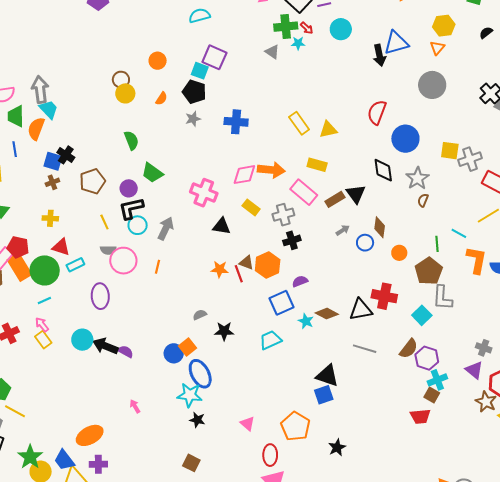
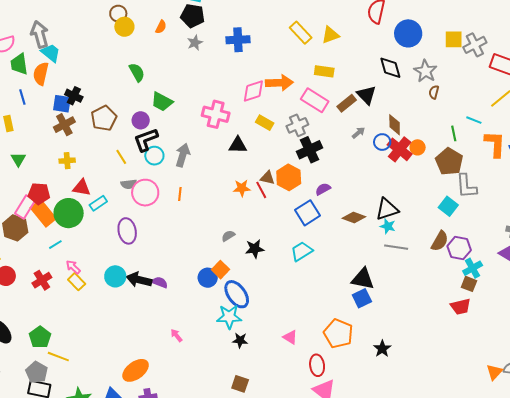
brown cross: (52, 182) -> (64, 125), size x1.5
black cross: (292, 240) -> (309, 150), size x1.4
red cross: (384, 296) -> (400, 149), moved, turned 35
cyan line: (44, 301) -> (55, 245), moved
cyan star: (306, 321) -> (388, 226), moved

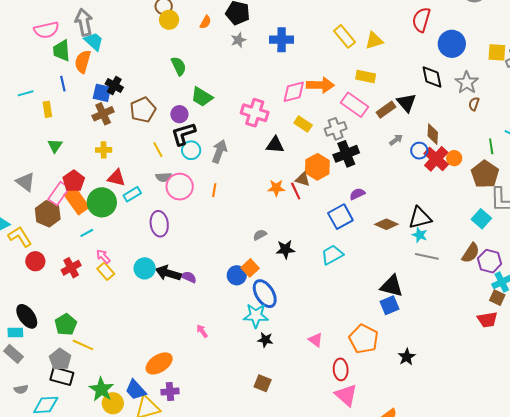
orange hexagon: (289, 177) -> (317, 167), moved
red pentagon: (39, 194) -> (74, 181), turned 30

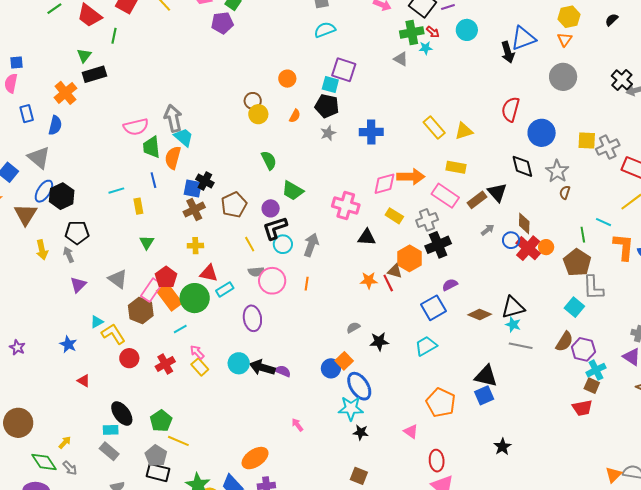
orange pentagon: (364, 339) -> (441, 403), moved

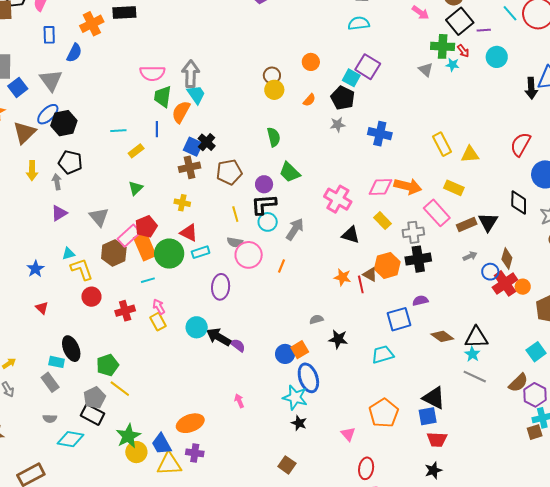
yellow rectangle: (138, 206) -> (136, 151), turned 49
brown square: (592, 386) -> (535, 432), turned 35
red trapezoid: (582, 408) -> (437, 440), moved

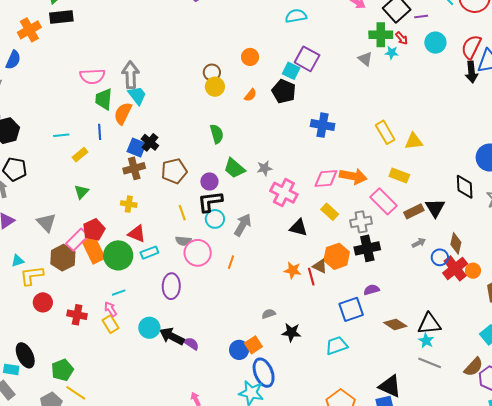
gray star: (338, 125) -> (264, 168), moved
red semicircle: (521, 144) -> (471, 47), moved
yellow L-shape: (82, 269) -> (32, 276), turned -75
cyan line: (148, 280) -> (119, 293), moved
red cross: (125, 311) -> (77, 315), turned 30

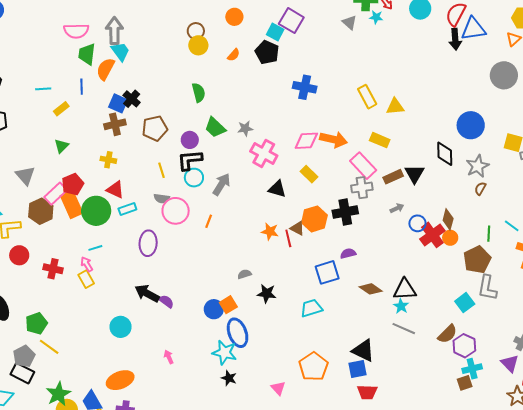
gray cross: (361, 222) -> (362, 188), moved
brown diamond: (456, 243) -> (448, 219), moved
cyan circle: (149, 328) -> (121, 327), moved

